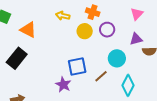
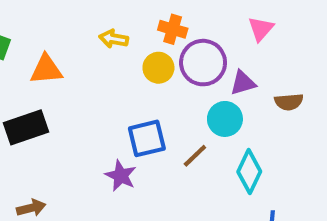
orange triangle: (28, 30) -> (46, 70), turned -30
purple circle: (107, 30) -> (203, 63), size x1.5
purple triangle: (136, 39) -> (243, 83), moved
black rectangle: (17, 58) -> (26, 127), turned 35

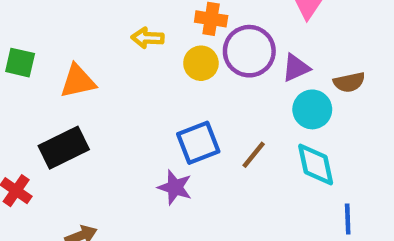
cyan circle: (225, 119) -> (312, 109), moved
cyan diamond: (249, 172) -> (316, 164), turned -30

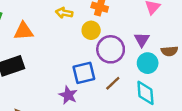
purple circle: (249, 51) -> (111, 49), moved
purple triangle: (296, 68) -> (142, 40), turned -42

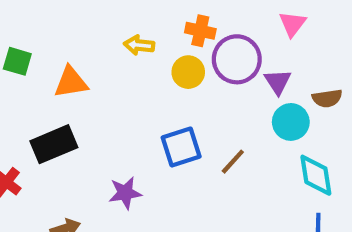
purple circle: (111, 49) -> (237, 59), moved
cyan diamond: (145, 93) -> (316, 175), moved
purple star: (68, 95) -> (125, 193), moved, turned -30

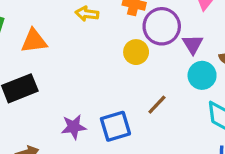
yellow circle: (188, 72) -> (136, 52), moved
blue square: (181, 147) -> (115, 126), moved

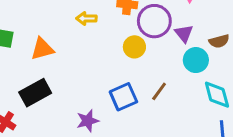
blue square: (115, 126) -> (123, 97), moved

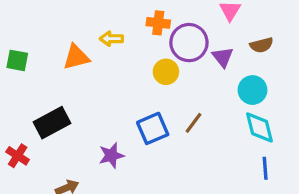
brown semicircle: (219, 41) -> (262, 45), moved
orange triangle: (42, 49) -> (76, 57), moved
cyan circle: (196, 60) -> (252, 90), moved

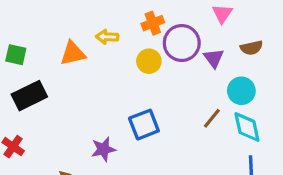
orange cross: (158, 23) -> (153, 23), turned -30
yellow circle: (166, 72) -> (149, 61), moved
black rectangle: (52, 123) -> (29, 96), moved
brown line: (193, 123) -> (212, 118), moved

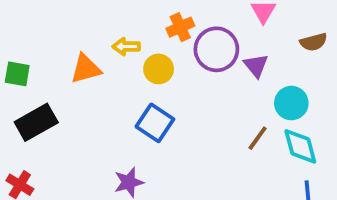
brown semicircle: (251, 48) -> (314, 42), moved
yellow circle: (149, 61) -> (159, 69), moved
blue square: (144, 125) -> (155, 123), moved, turned -32

